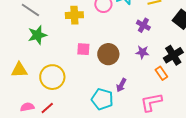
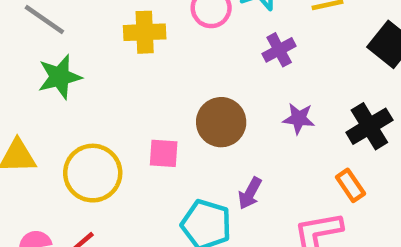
purple cross: (143, 25) -> (279, 50), moved, turned 32
pink square: (83, 49) -> (164, 153), moved
orange rectangle: (161, 73) -> (350, 185), moved

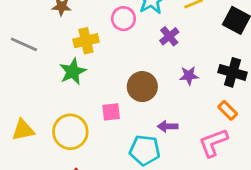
green star: (60, 77) -> (73, 71), moved
black cross: (369, 126) -> (232, 72), turned -32
purple arrow: (250, 193) -> (168, 126), turned 72

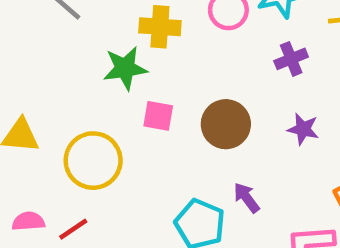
pink square: (111, 112) -> (158, 116), moved
purple arrow: (168, 126) -> (247, 198), turned 36

